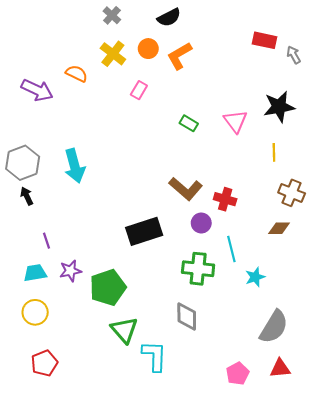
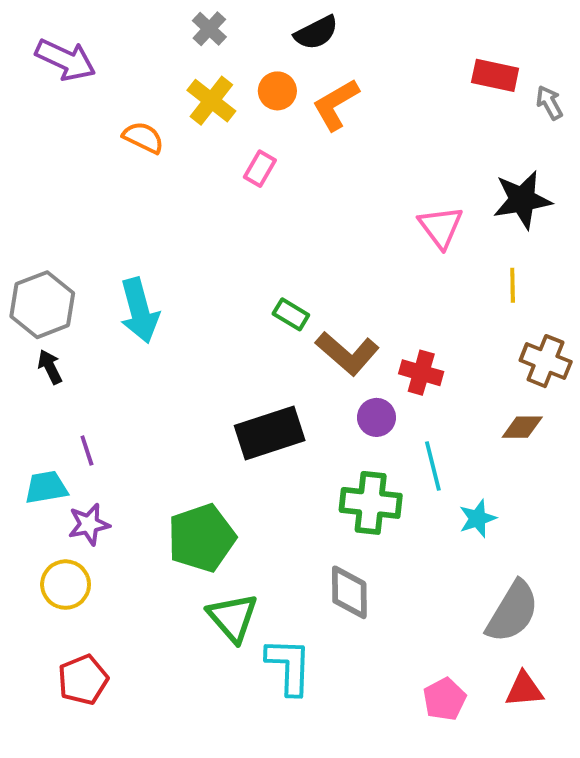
purple arrow: (37, 90) -> (66, 60), moved
green rectangle: (189, 123) -> (291, 314), moved
purple star: (70, 271) -> (89, 524), moved
cyan trapezoid: (35, 273) -> (46, 487), moved

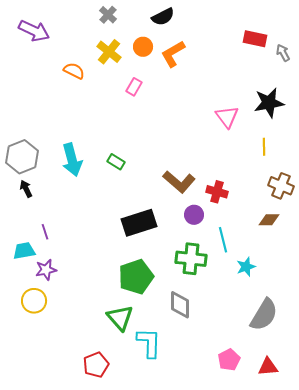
green rectangle: (291, 314) -> (116, 162), moved
green pentagon: (202, 538) -> (136, 277), moved
red pentagon: (83, 680) -> (96, 365), moved
red triangle: (524, 689) -> (268, 367), moved

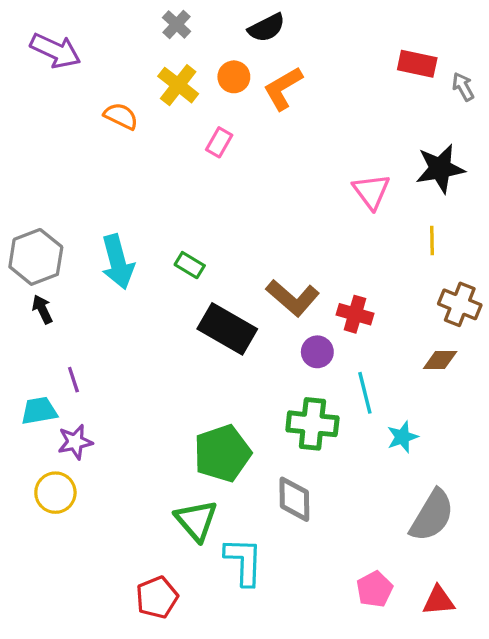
black rectangle: (139, 223) -> (227, 329), moved, turned 48

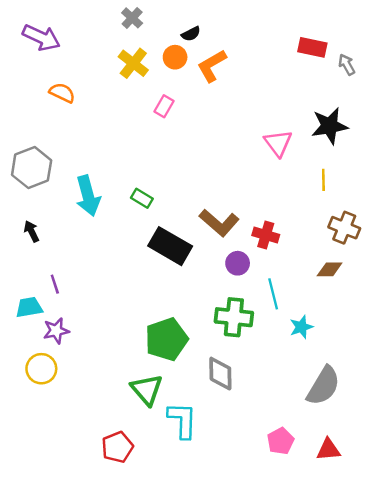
black semicircle: (267, 28) -> (191, 34), moved, size x0.7
orange semicircle: (121, 116) -> (62, 93), moved
gray hexagon: (36, 257) -> (32, 168), moved

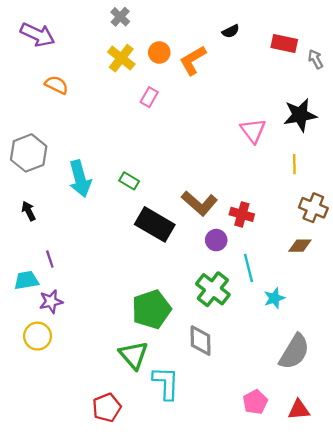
black semicircle: (191, 34) -> (231, 31), moved
green cross: (234, 317) -> (213, 289), turned 32

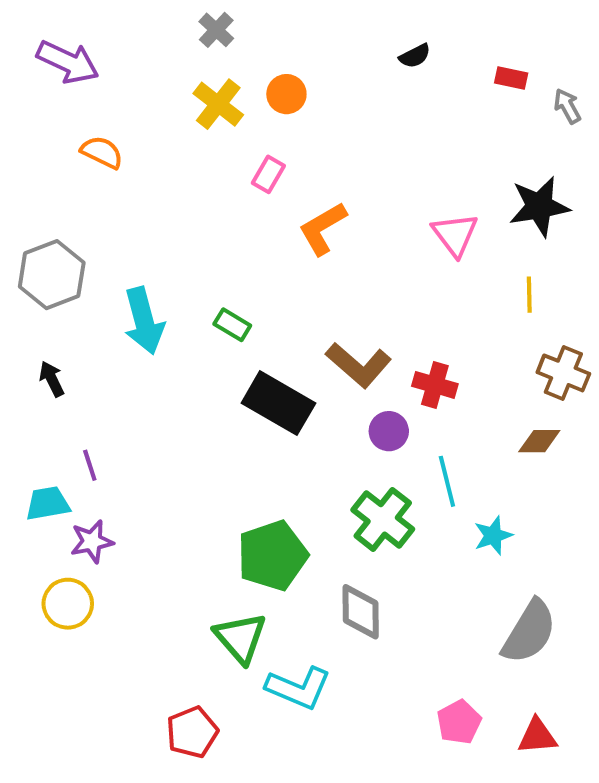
red rectangle: (284, 44) -> (511, 78), size x0.7
orange L-shape: (193, 60) -> (323, 229), moved
cyan L-shape: (166, 383) -> (298, 688), turned 111

